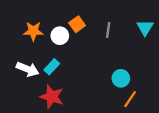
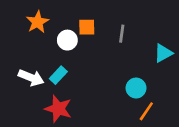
orange square: (77, 24) -> (87, 27), turned 35
cyan triangle: (145, 28) -> (163, 53), moved, turned 30
orange star: (33, 31) -> (38, 22), moved, turned -30

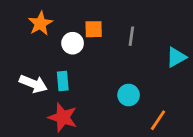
cyan rectangle: (58, 75) -> (63, 81), turned -48
cyan circle: (136, 88) -> (129, 95), moved

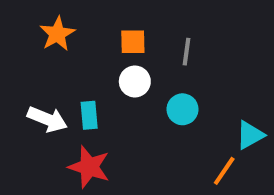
white circle: (73, 43) -> (135, 81), moved
cyan triangle: (176, 57) -> (250, 135), moved
cyan circle: (129, 95) -> (183, 109), moved

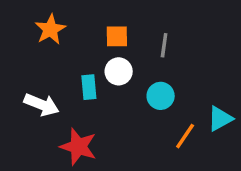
cyan rectangle: (89, 115) -> (89, 87), moved
orange line: (224, 171) -> (185, 136), moved

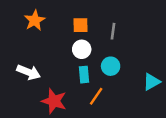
cyan rectangle: (89, 87) -> (84, 75), moved
orange line: (185, 136) -> (96, 96), moved

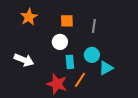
white circle: (82, 49) -> (60, 42), moved
cyan triangle: (152, 82) -> (106, 68), moved
red star: (54, 101) -> (57, 84), moved

